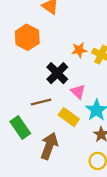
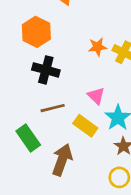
black cross: (57, 73) -> (46, 70), moved, turned -30

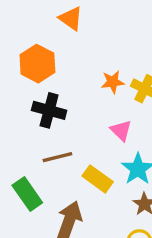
pink triangle: (96, 96) -> (121, 130), moved

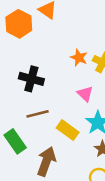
orange hexagon: (37, 64) -> (19, 24), moved
orange star: (113, 82) -> (79, 58), turned 30

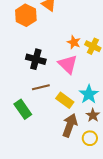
pink triangle: (85, 94) -> (68, 64), moved, size x1.5
brown arrow: (46, 161) -> (70, 125), moved

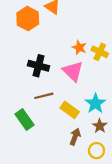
brown arrow: (70, 125) -> (75, 137), size x0.7

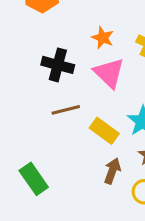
orange star: (79, 48) -> (103, 38), moved
green rectangle: (25, 119) -> (34, 179), moved

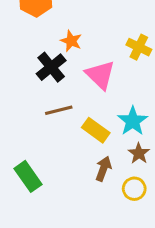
orange star: (103, 38) -> (71, 41), moved
black cross: (58, 65) -> (51, 67), turned 36

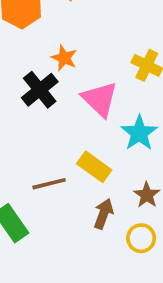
brown line: (59, 110) -> (49, 184), moved
cyan star: (133, 121) -> (139, 133), moved

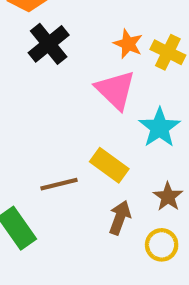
orange star: (64, 58) -> (128, 44), moved
black cross: (40, 90) -> (49, 44), moved

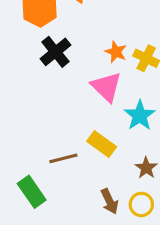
brown arrow: (120, 218) -> (110, 201), moved, turned 135

